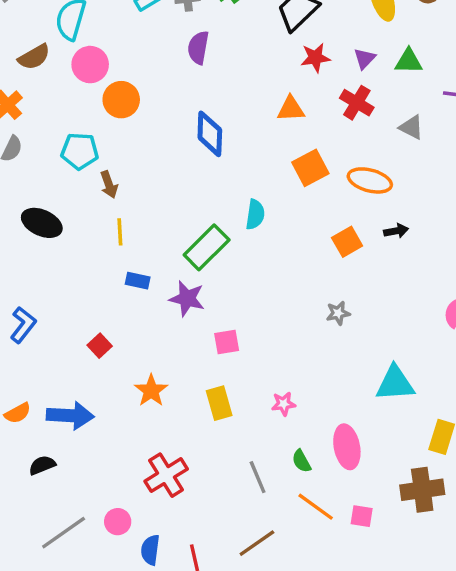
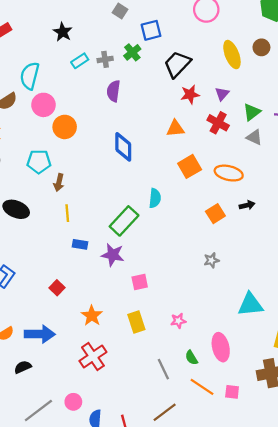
green triangle: (409, 61) -> (252, 112), moved, turned -36
brown arrow: (109, 185) -> (59, 183), turned 35
red cross: (166, 475) -> (93, 356), moved

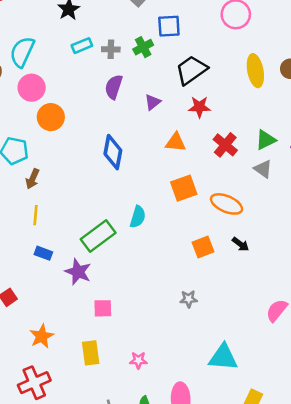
purple triangle: (222, 94) -> (153, 102), moved
black arrow: (247, 205) -> (241, 244), turned 40

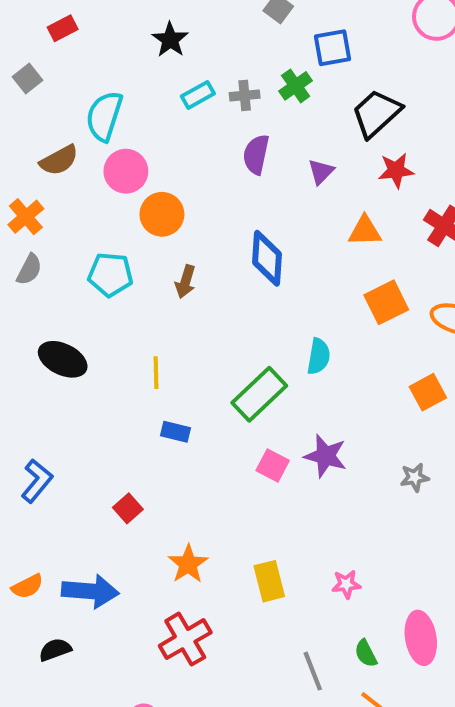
brown arrow: (33, 179) -> (185, 282), moved
purple star: (78, 272) -> (326, 456), moved
pink square: (103, 308) -> (273, 465), moved, turned 36

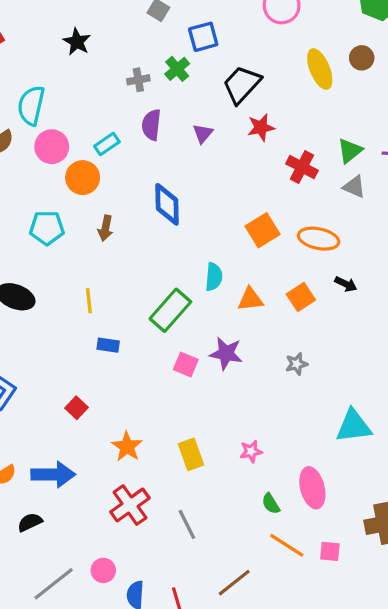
cyan rectangle: (198, 95) -> (107, 144), moved
orange triangle: (365, 231) -> (250, 299), moved
gray line: (313, 671) -> (187, 524), moved

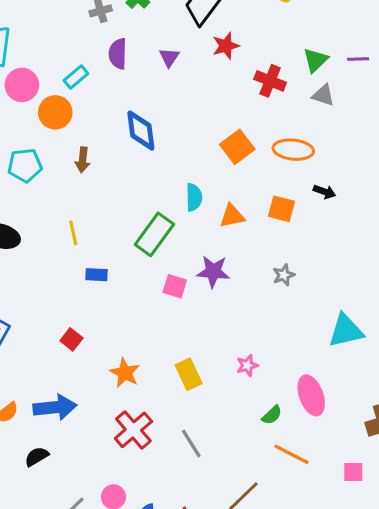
orange square: (301, 297) -> (281, 209), turned -36
green semicircle: (271, 504) -> (272, 415), turned -95
pink square: (330, 551) -> (353, 472), moved

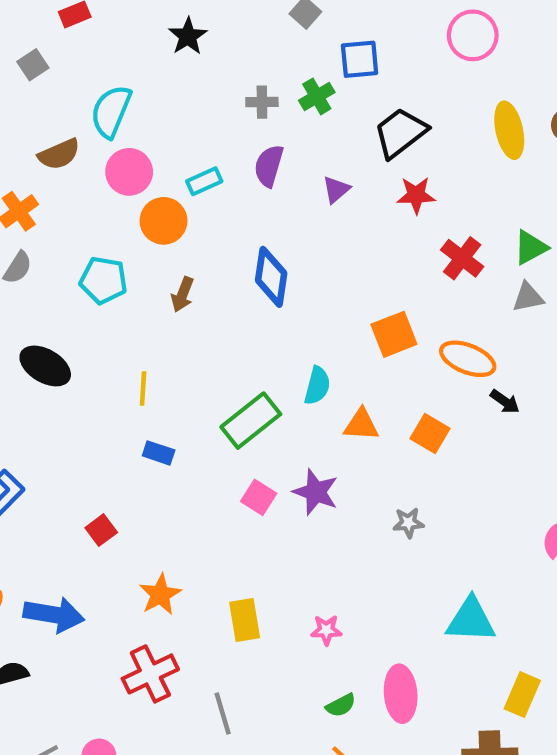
gray triangle: (323, 95) -> (528, 297), turned -45
black arrow: (324, 192) -> (505, 402), moved

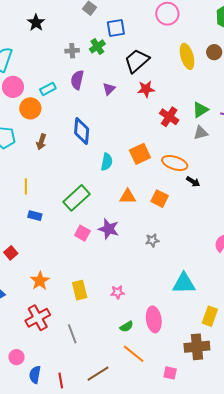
cyan semicircle: (317, 386) -> (107, 162), moved

